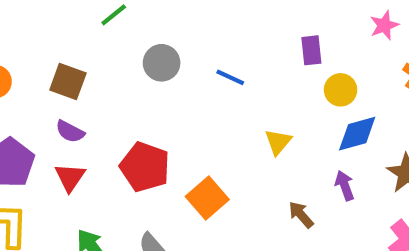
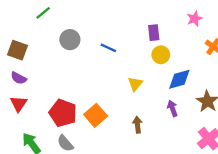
yellow circle: (341, 90) -> (161, 55), moved
red pentagon: (145, 167) -> (63, 113), moved
brown arrow: (301, 215) -> (137, 125), moved, turned 35

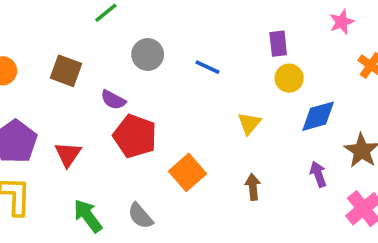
purple semicircle: (19, 78) -> (113, 100), moved
purple arrow: (172, 108) -> (318, 174), moved
red pentagon: (63, 113) -> (135, 136), moved

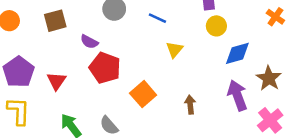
brown square: (66, 71) -> (55, 21), turned -35
yellow triangle: (249, 123) -> (174, 50), moved
purple arrow: (318, 174) -> (237, 95), size x1.6

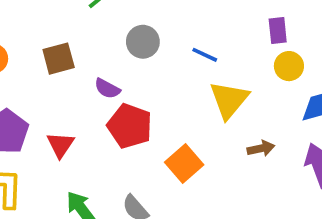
yellow triangle: (174, 50) -> (229, 100), size x1.6
brown arrow: (190, 105) -> (261, 148), moved, turned 84

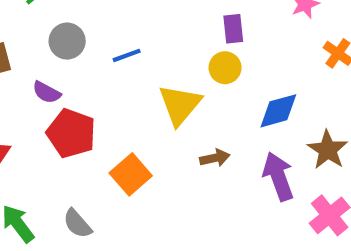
gray circle: (143, 42) -> (67, 41), moved
blue line: (205, 55) -> (127, 55), moved, turned -45
yellow circle: (289, 66) -> (225, 68), moved

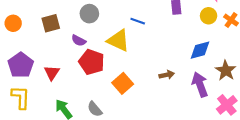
blue line: (127, 55) -> (138, 21), moved, turned 40
yellow circle: (225, 68) -> (209, 16), moved
yellow triangle: (180, 105) -> (118, 40), moved, turned -45

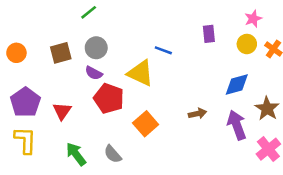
gray circle: (89, 14) -> (96, 48), moved

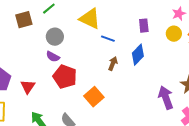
brown square: (61, 53) -> (24, 20), moved
yellow triangle: (141, 73) -> (90, 19), moved
blue diamond: (237, 84) -> (138, 55), moved, turned -30
brown arrow: (197, 114) -> (113, 64), moved, turned -56

